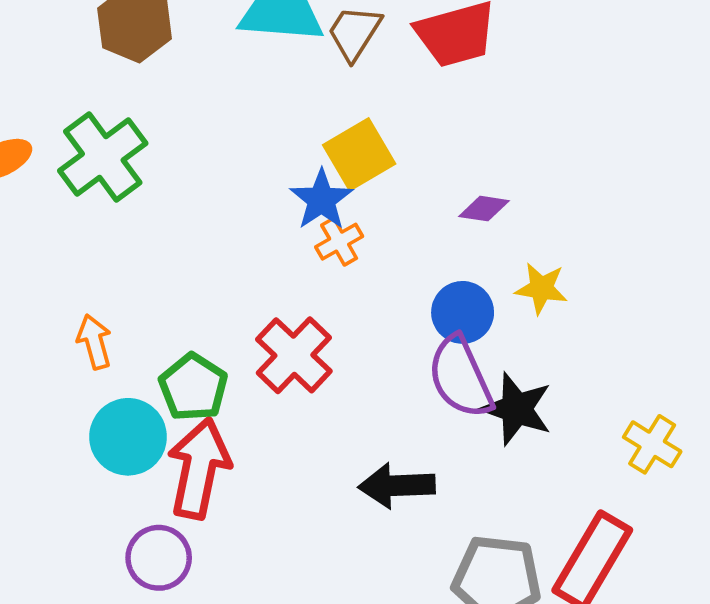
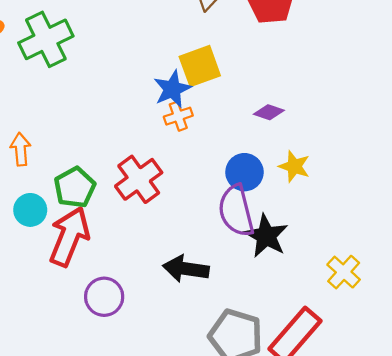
cyan circle: (128, 437) -> (30, 210), size x0.7
purple circle: (159, 558) -> (104, 297), moved

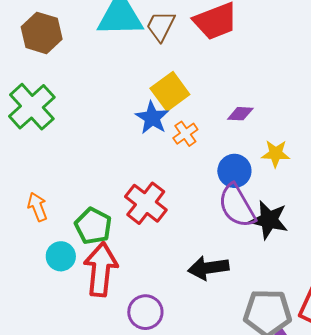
orange cross: (178, 116) -> (185, 134), moved

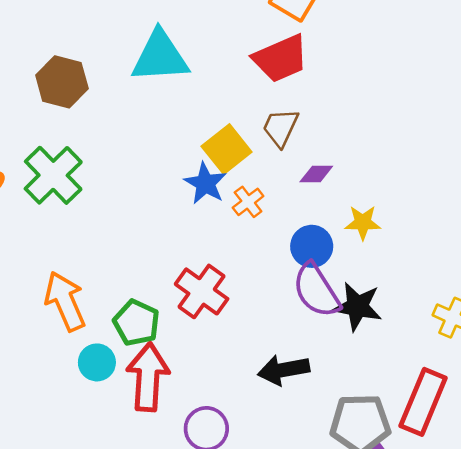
brown trapezoid: (161, 26) -> (281, 127), moved
orange arrow: (37, 207) -> (65, 301), size x1.6

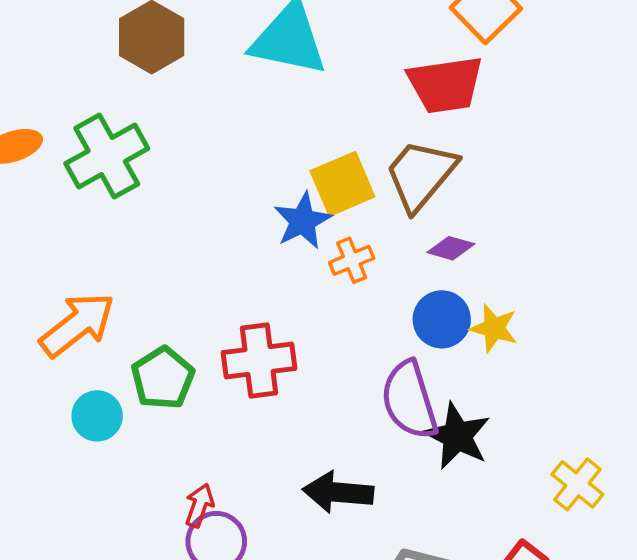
brown trapezoid: (281, 127) -> (421, 175), size x1.4
blue circle: (312, 246) -> (442, 319), moved
red cross: (202, 291) -> (259, 361), turned 32
orange arrow: (65, 301) -> (77, 325), turned 60
red arrow: (148, 377) -> (199, 505), moved, size x0.5

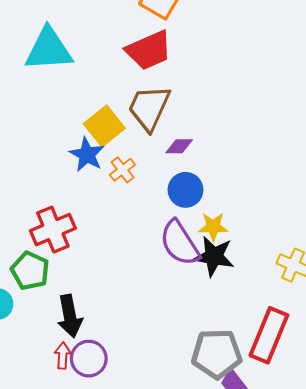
yellow star: (494, 328) -> (213, 227), moved
red cross: (259, 361) -> (53, 230), moved
black arrow: (338, 492) -> (70, 316), moved, turned -90
red arrow: (199, 505) -> (63, 356), moved

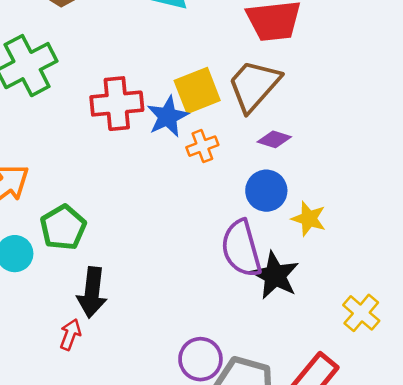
yellow star: (213, 227) -> (309, 219), moved
red cross: (53, 230) -> (117, 104), moved
purple circle: (89, 359) -> (200, 359), moved

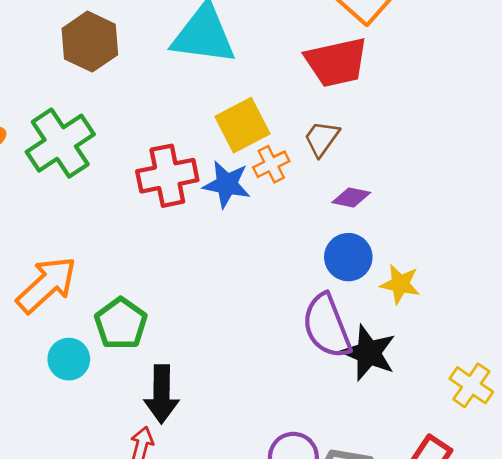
brown trapezoid: (254, 85) -> (322, 139), size x0.6
yellow square: (197, 90) -> (242, 125), moved
blue star: (168, 117) -> (227, 184), turned -30
orange cross: (202, 146) -> (271, 164), moved

